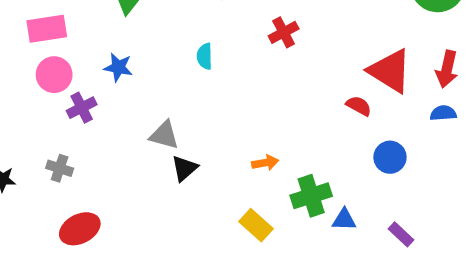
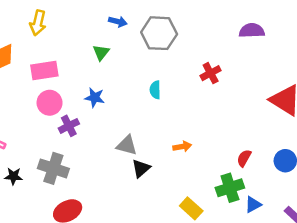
red semicircle: (359, 106) -> (244, 158), moved, turned -90
orange arrow: (265, 163) -> (182, 147), moved
gray cross: (60, 168) -> (53, 168), size x1.6
blue triangle: (344, 220) -> (253, 205), turned -30

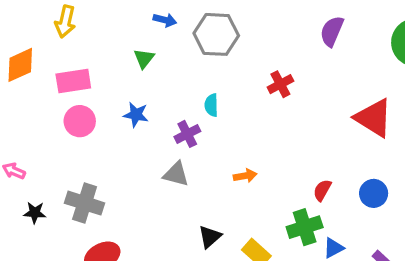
purple semicircle: (252, 31) -> (332, 31), turned -65
purple cross: (69, 126) -> (187, 134), moved
black triangle: (141, 168) -> (210, 237), moved

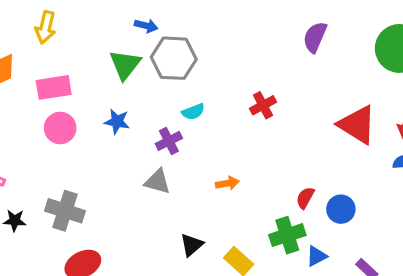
gray hexagon: (216, 34) -> (174, 58), moved
green triangle: (144, 59) -> (125, 65), size x1.5
red cross: (280, 84) -> (263, 105), moved
cyan semicircle: (211, 105) -> (193, 112), turned -110
blue circle: (374, 193) -> (341, 209), moved

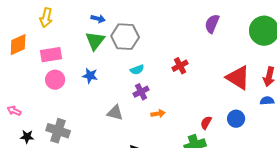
blue arrow: (146, 26) -> (98, 19), moved
purple cross: (169, 141) -> (141, 92), moved
blue circle: (341, 209) -> (236, 119), moved

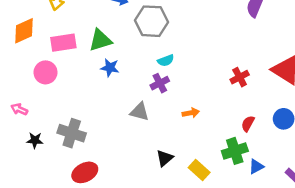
green triangle: (95, 41) -> (100, 40), moved, turned 35
red cross: (180, 66) -> (240, 77), moved
pink circle: (55, 80) -> (46, 72), moved
purple cross: (141, 92) -> (160, 83), moved

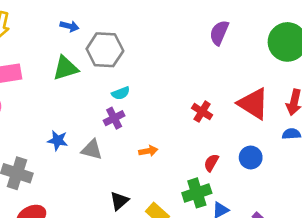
green triangle: (100, 40) -> (65, 68), moved
blue star: (110, 68) -> (58, 140), moved
red cross: (240, 77) -> (202, 112), turned -30

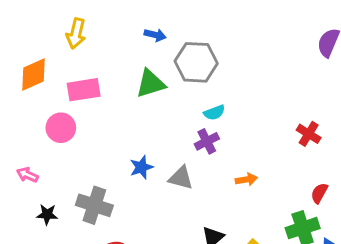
blue star: (58, 140) -> (141, 167), turned -30

